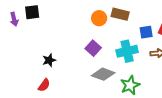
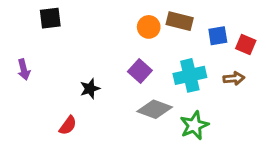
purple arrow: (14, 19) -> (24, 70), moved
blue square: (146, 32) -> (218, 36), moved
black star: (49, 60) -> (90, 89), moved

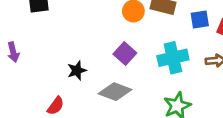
gray diamond: (155, 109) -> (115, 92), moved

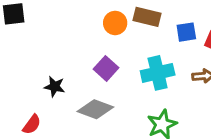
black star: (77, 70) -> (55, 87), turned 30

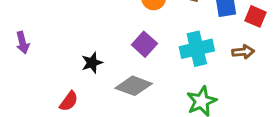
black star: (55, 87) -> (92, 63), turned -30

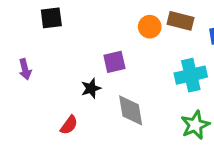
purple square: (144, 44) -> (114, 62), moved, turned 35
gray diamond: (134, 86) -> (131, 110), turned 60

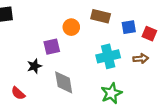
orange circle: (150, 27) -> (71, 27), moved
red semicircle: (69, 125) -> (18, 93), turned 96

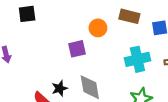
black star: (34, 66) -> (60, 88), moved

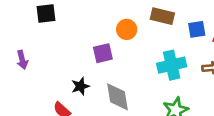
black star: (60, 88) -> (80, 86), moved

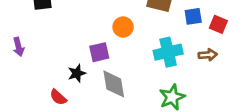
orange circle: (127, 29) -> (123, 27), moved
purple square: (103, 53) -> (99, 52), moved

